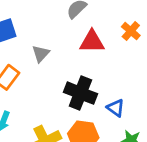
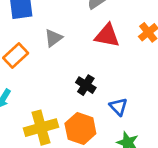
black cross: (80, 93) -> (86, 85), size x0.6

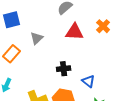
black cross: (86, 85) -> (64, 69), turned -32

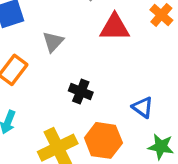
black cross: (64, 69) -> (81, 92), moved, turned 32

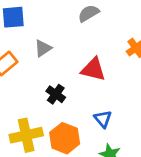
red triangle: (115, 27) -> (93, 69), moved

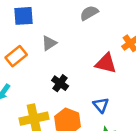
red triangle: (93, 69) -> (106, 63), moved

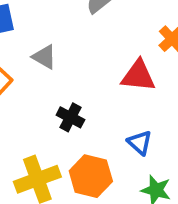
gray triangle: (49, 43) -> (44, 57), turned -49

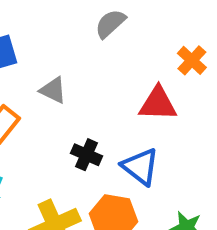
blue triangle: (140, 143) -> (140, 167), moved, size x1.4

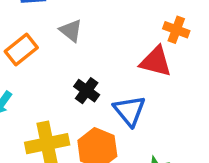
orange cross: (192, 60) -> (176, 30), moved, turned -35

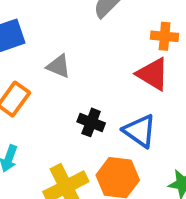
red triangle: (156, 62) -> (153, 74), turned 32

